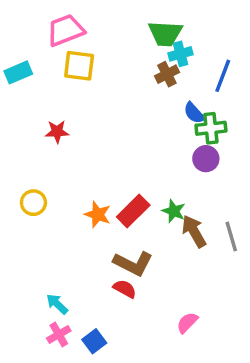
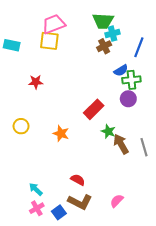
pink trapezoid: (66, 30) -> (54, 24), moved
cyan rectangle: (18, 72) -> (12, 45), turned 35
blue semicircle: (194, 113) -> (121, 70), turned -80
red rectangle: (133, 211) -> (94, 109), moved
brown L-shape: (133, 263) -> (80, 202), moved

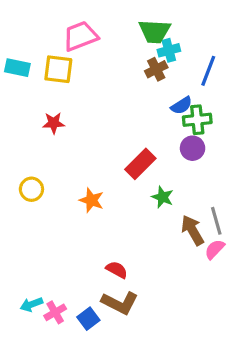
yellow square: (49, 41) -> (58, 69), moved
brown arrow: (121, 144) -> (193, 230), moved
cyan arrow: (36, 189) -> (31, 304), moved, turned -64
pink semicircle: (117, 201) -> (215, 249), moved

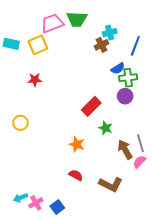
green trapezoid: (155, 31) -> (77, 19), moved
yellow square: (58, 69) -> (38, 45), turned -30
orange star: (91, 200) -> (77, 144), moved
brown L-shape: (120, 303) -> (111, 184), moved

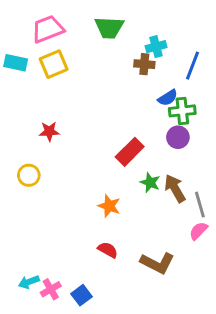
pink trapezoid: (52, 23) -> (48, 29), moved
brown cross: (101, 45) -> (144, 64), turned 32
red star: (35, 80) -> (49, 131), moved
brown arrow: (125, 149) -> (175, 188), moved

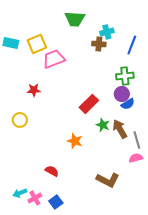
pink trapezoid: (48, 29) -> (54, 59), moved
blue semicircle: (168, 98) -> (128, 104), moved
pink semicircle: (198, 231) -> (136, 158), turned 32
red semicircle: (108, 250) -> (52, 171), moved

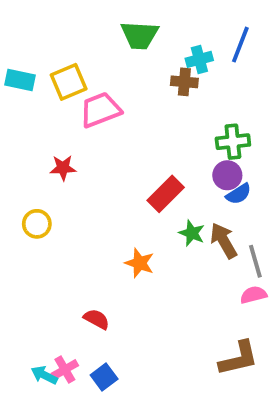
blue line: (132, 45) -> (240, 45), moved
brown L-shape: (108, 180) -> (239, 358), moved, turned -40
cyan arrow: (20, 193) -> (44, 375), moved, turned 48

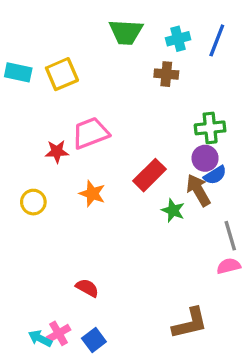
cyan cross: (199, 59) -> (178, 39), moved
pink trapezoid: (100, 110) -> (91, 133), moved
brown arrow: (224, 241) -> (198, 190), moved
orange star: (140, 263) -> (92, 194), moved
brown L-shape: (239, 358) -> (190, 323), moved

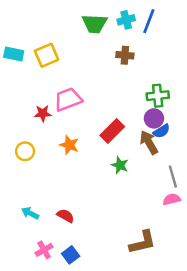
cyan cross: (178, 39) -> (126, 20), moved
blue line: (217, 40) -> (149, 21), moved
green star: (173, 210) -> (120, 165), moved
cyan arrow: (40, 338) -> (30, 213), moved

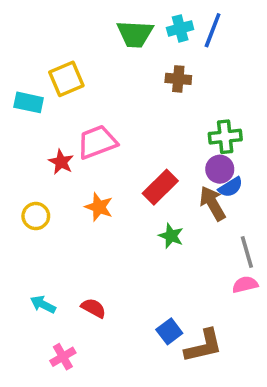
cyan rectangle: (14, 54) -> (29, 102), moved
red star: (43, 113) -> (61, 162), turned 30
blue square: (71, 255) -> (169, 331), moved

